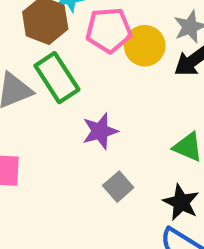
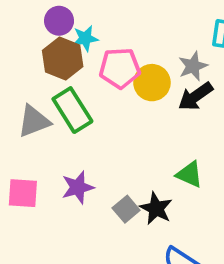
purple star: (100, 131) -> (78, 187), moved
black star: (181, 202) -> (156, 208), moved

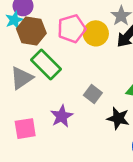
cyan star: (85, 38) -> (14, 20), moved
gray square: (126, 209) -> (93, 94), moved

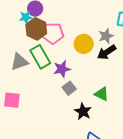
pink pentagon: (72, 29) -> (53, 33), moved
purple star: (62, 116) -> (62, 69), moved

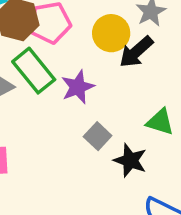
black arrow: (107, 52) -> (136, 52), moved
gray square: (69, 88) -> (98, 136), moved

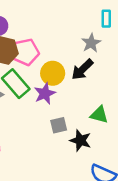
yellow circle: (111, 33) -> (53, 73), moved
gray square: (98, 136) -> (59, 125), turned 35

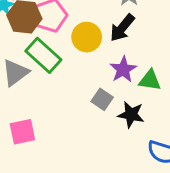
purple star: (45, 93) -> (123, 69), moved
gray square: (59, 125) -> (102, 99), turned -35

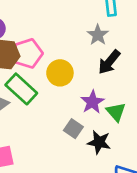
black arrow: (122, 28) -> (109, 62), moved
green triangle: (150, 80) -> (116, 112), turned 40

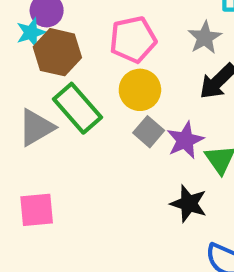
pink pentagon: (28, 53) -> (133, 39), moved
gray square: (73, 129) -> (149, 132), moved

